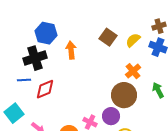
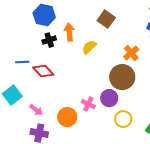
yellow semicircle: (133, 40) -> (89, 47), moved
black cross: (35, 58) -> (49, 40), moved, size x0.6
red diamond: (45, 89) -> (43, 71), turned 70

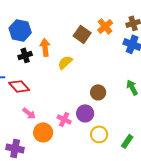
orange cross: (131, 53) -> (105, 26), moved
brown circle: (122, 77) -> (98, 92), size x0.6
pink arrow: (36, 110) -> (29, 113), moved

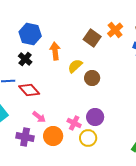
black cross: (25, 55) -> (25, 59), moved, turned -32
brown circle: (98, 92) -> (92, 78), moved
yellow circle: (99, 134) -> (88, 138), moved
purple cross: (15, 148) -> (25, 137), moved

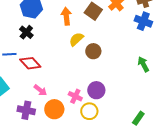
orange arrow: (55, 51) -> (66, 16), moved

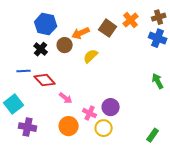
orange arrow: (66, 16) -> (81, 33), turned -108
brown circle: (93, 51) -> (65, 45), moved
pink arrow: (40, 90) -> (66, 98), moved
purple cross: (26, 110) -> (28, 127), moved

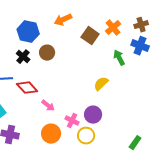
orange arrow: (81, 33) -> (63, 20), moved
yellow semicircle: (91, 56) -> (101, 84), moved
green arrow: (158, 81) -> (119, 58), moved

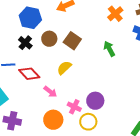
brown square: (90, 36) -> (72, 41), moved
green arrow: (119, 58) -> (109, 49), moved
yellow semicircle: (101, 84) -> (64, 68), moved

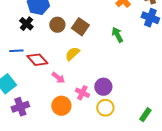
black cross: (25, 43) -> (26, 24), moved
purple cross: (12, 121) -> (20, 107), turned -30
yellow circle: (88, 122) -> (105, 108), moved

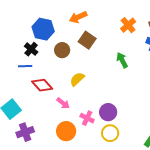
brown square: (80, 27) -> (87, 40), moved
blue line: (16, 51) -> (25, 66), moved

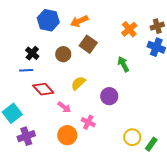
blue hexagon: (43, 29) -> (48, 20), moved
purple circle: (108, 112) -> (109, 96), moved
yellow circle: (110, 133) -> (132, 137), moved

